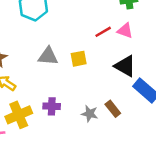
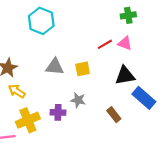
black triangle: (125, 66) -> (125, 76), turned -40
gray star: (90, 114) -> (78, 100), moved

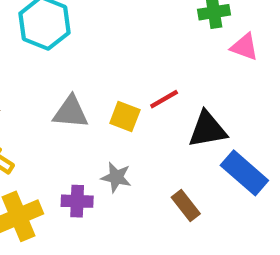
pink triangle: (125, 43) -> (244, 47), moved
red line: (105, 44) -> (164, 99), moved
yellow square: (83, 69) -> (125, 116), turned 32

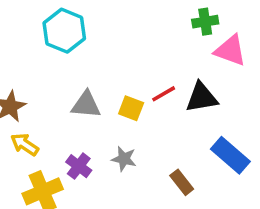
pink triangle: (244, 47) -> (230, 51), size x1.4
black triangle: (207, 129) -> (202, 97), moved
purple cross: (77, 201) -> (79, 166), moved, turned 35

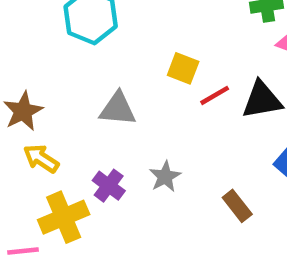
yellow square: (131, 108) -> (183, 68), moved
gray star: (124, 159) -> (165, 177), turned 30

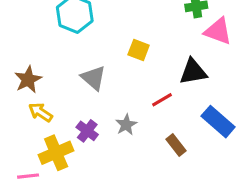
red line: (215, 95) -> (162, 100), moved
gray triangle: (118, 109) -> (93, 78), turned 36

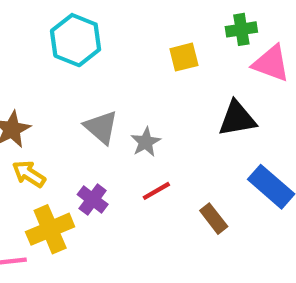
yellow square: (139, 50) -> (184, 57), moved, turned -35
red line: (162, 100) -> (156, 191), moved
gray star: (126, 125) -> (146, 142), moved

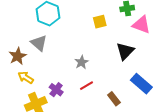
black triangle: (237, 119) -> (125, 51), turned -36
gray triangle: (101, 127) -> (39, 43), moved

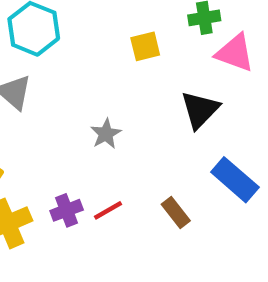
red line: (87, 86) -> (108, 210), moved
purple cross: (56, 90) -> (67, 210), moved, turned 32

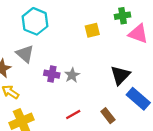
black triangle: (200, 110) -> (120, 75), moved
purple cross: (67, 210) -> (52, 74), moved, turned 32

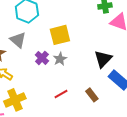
yellow square: (92, 30) -> (60, 35), moved, size x1.5
purple cross: (52, 74) -> (42, 58), turned 32

